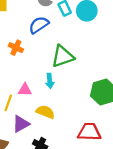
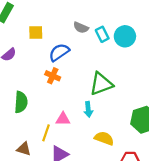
blue semicircle: (39, 25) -> (59, 52), moved
yellow semicircle: (45, 112) -> (104, 138), moved

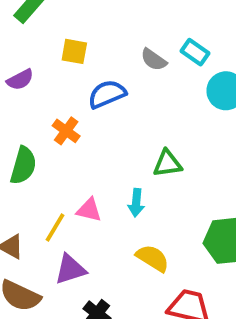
cyan rectangle: (102, 34) -> (195, 52), moved, turned -40
orange cross: (53, 76) -> (66, 131), moved
green triangle: (101, 84) -> (167, 164), size x0.7

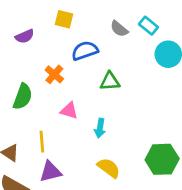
green triangle: (167, 164) -> (110, 81), moved
pink triangle: (89, 210) -> (69, 111), moved
yellow line: (55, 228) -> (42, 142), turned -40

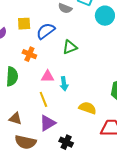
yellow square: (64, 19) -> (24, 24), moved
cyan arrow: (100, 128) -> (64, 84), moved
yellow line: (42, 142) -> (43, 99), moved

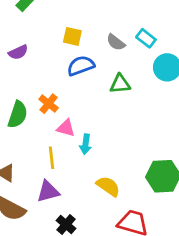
yellow square: (24, 24) -> (72, 36), moved
green triangle: (70, 47) -> (120, 84), moved
orange cross: (29, 54) -> (49, 104), moved

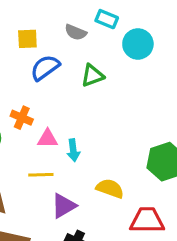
yellow line: (52, 158) -> (41, 175), turned -70
purple triangle: (48, 191) -> (64, 206), moved

